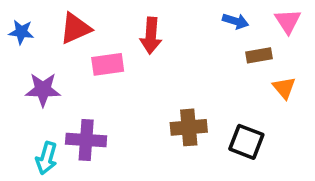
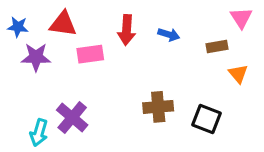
blue arrow: (236, 21) -> (169, 34), moved
red triangle: (75, 28) -> (63, 24), turned 32
purple star: (43, 90) -> (36, 57), moved
purple cross: (86, 140) -> (72, 118), turned 36

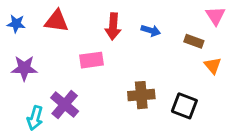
brown rectangle: (217, 47) -> (194, 41), turned 30
pink rectangle: (90, 54) -> (92, 60), moved
purple star: (36, 57) -> (24, 68), moved

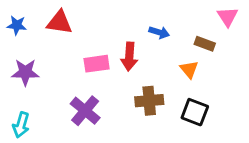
red arrow: (113, 26) -> (129, 57), moved
orange triangle: (213, 65) -> (189, 69), moved
purple cross: (65, 105) -> (85, 111), moved
cyan arrow: (35, 118) -> (21, 125), moved

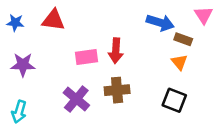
blue arrow: (159, 32) -> (160, 23), moved, size x1.5
orange triangle: (189, 69) -> (179, 62), moved
brown cross: (149, 101) -> (117, 90), moved

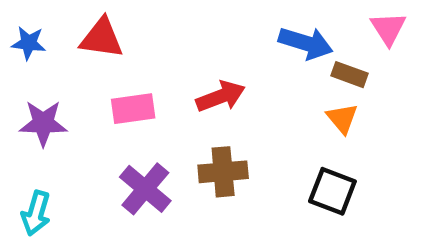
red arrow: (116, 51) -> (221, 96), turned -115
pink rectangle: (86, 57) -> (133, 109), moved

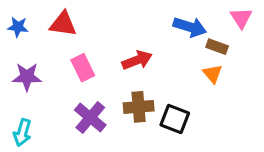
pink rectangle: (133, 109) -> (83, 68), turned 72
black square: (332, 191) -> (175, 119), moved

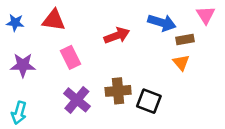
brown rectangle: (217, 47) -> (185, 39), turned -30
red arrow: (137, 60) -> (117, 36), moved

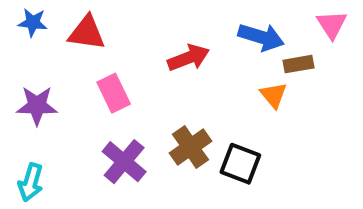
blue star: (15, 23) -> (33, 22), moved
orange triangle: (181, 63) -> (274, 95), moved
brown cross: (118, 91) -> (191, 147), turned -30

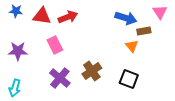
red arrow: (188, 58) -> (68, 17), moved
black square: (240, 164) -> (129, 79), moved

